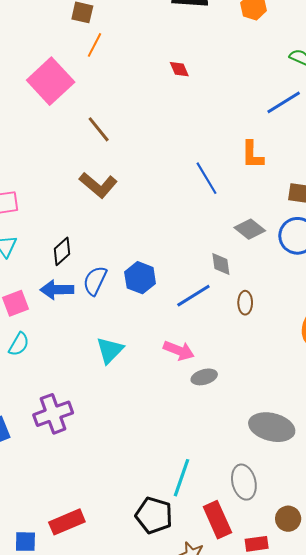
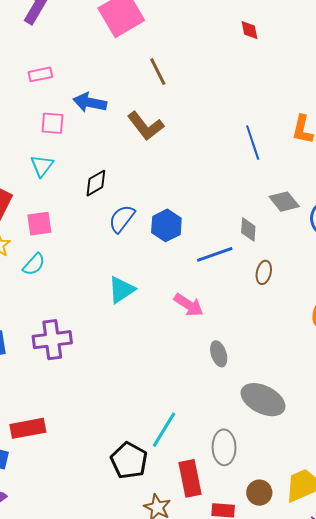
blue arrow: (57, 290) -> (90, 102), moved
gray ellipse: (204, 377) -> (219, 354), moved, turned 75
red rectangle: (67, 522) -> (28, 428), moved

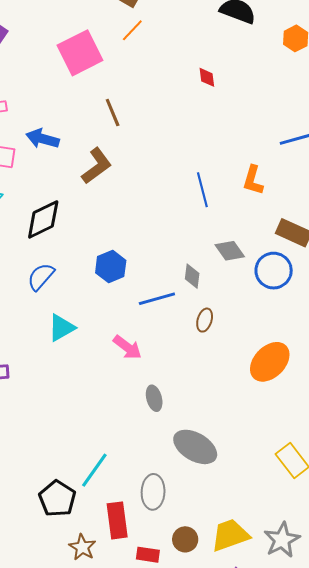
brown L-shape: (145, 126) -> (97, 166), turned -93
black diamond: (96, 183) -> (43, 219), size x1.5
blue semicircle: (122, 219) -> (41, 277), moved

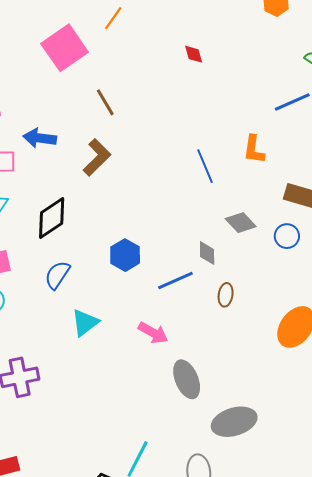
blue circle: (274, 271) -> (287, 236), size x0.7
gray ellipse: (154, 398) -> (187, 379), size x1.5
gray ellipse: (195, 447) -> (234, 422), turned -39

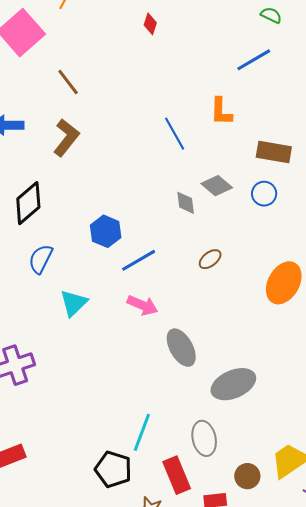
red diamond: (194, 54) -> (150, 24), turned 40
gray diamond: (207, 253) -> (186, 203), moved
blue line: (175, 280) -> (139, 260), moved
brown ellipse: (226, 295) -> (210, 259), turned 50

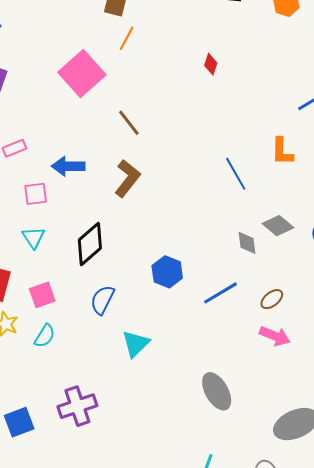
blue line: (139, 260) -> (221, 293), moved
pink arrow: (142, 305) -> (275, 336), moved
gray ellipse: (181, 348) -> (217, 391), moved

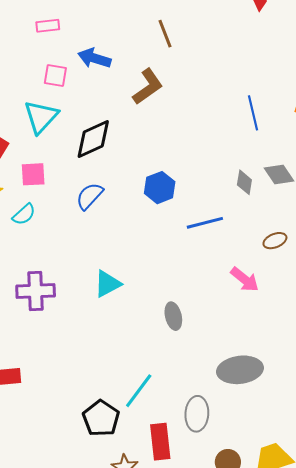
cyan triangle: (33, 238) -> (41, 117), size x1.5
brown ellipse: (272, 299) -> (275, 241), moved
cyan triangle: (136, 344) -> (107, 284), moved
gray ellipse: (217, 391) -> (173, 316), size x0.7

